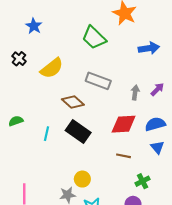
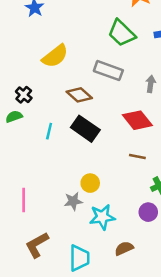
green trapezoid: (94, 38) -> (122, 33), moved
black cross: (19, 59) -> (24, 95), moved
red diamond: (124, 124) -> (137, 120), turned 55

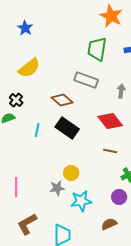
green trapezoid: (122, 33) -> (97, 49), turned 55
yellow semicircle: (55, 56) -> (29, 68), moved
brown semicircle: (124, 248) -> (109, 224), moved

